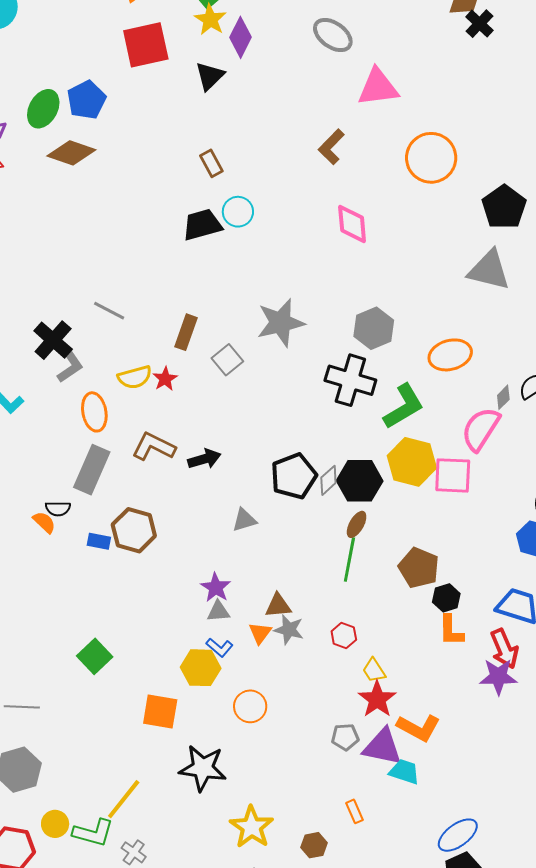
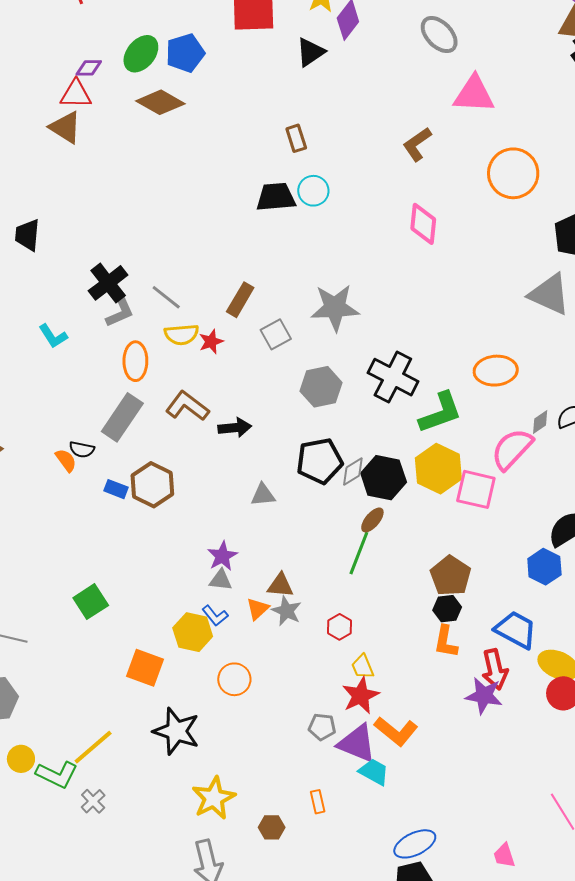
gray line: (109, 311) -> (166, 297), moved
gray hexagon: (374, 328) -> (321, 387), moved
brown pentagon: (419, 568) -> (451, 576), moved

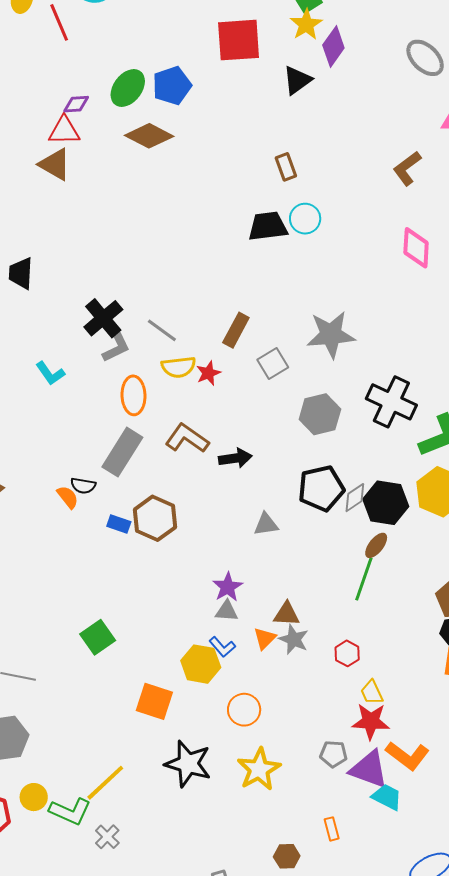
red star: (361, 696) -> (371, 721), turned 30
yellow star: (214, 798) -> (259, 769), moved

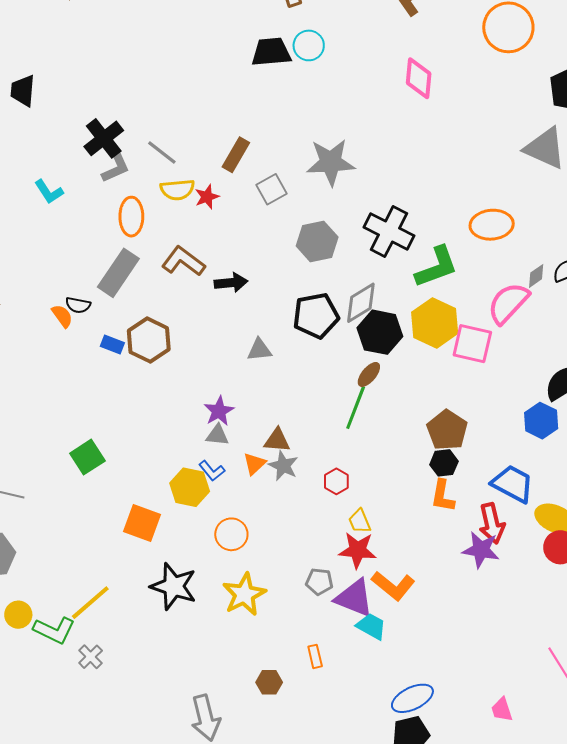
gray diamond: (355, 498) -> (361, 303), moved, size x1.4

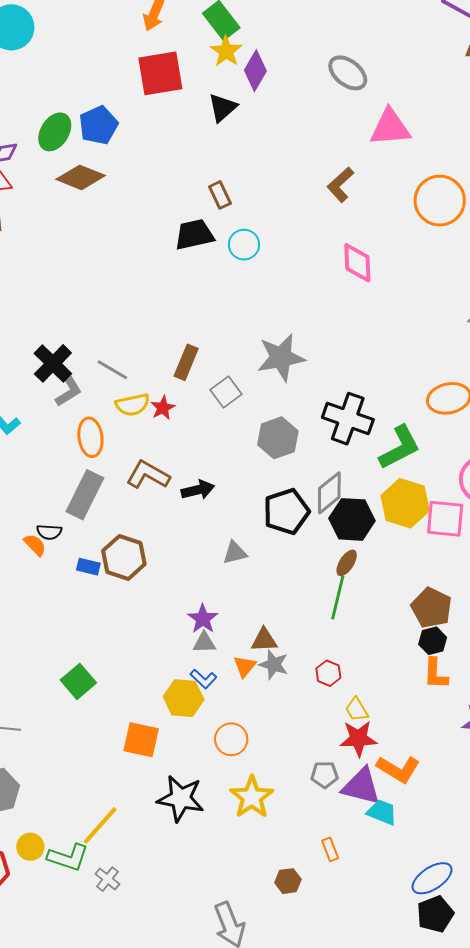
black trapezoid: (271, 52) -> (194, 235), moved

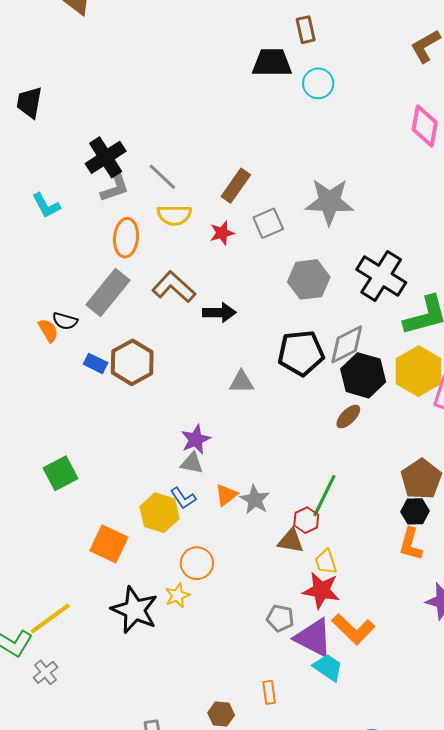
red star: (163, 408) -> (222, 233), moved
green line: (338, 597) -> (324, 496), moved
brown triangle: (264, 640) -> (291, 541), moved
yellow star: (252, 797) -> (177, 596), moved, size x0.6

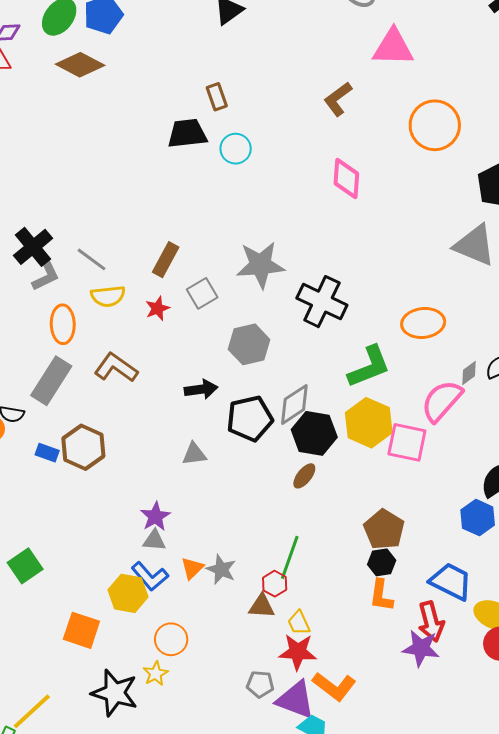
black cross: (381, 276) -> (322, 302), moved
black arrow: (219, 313) -> (201, 389), moved
blue L-shape: (183, 498) -> (150, 576), size x1.4

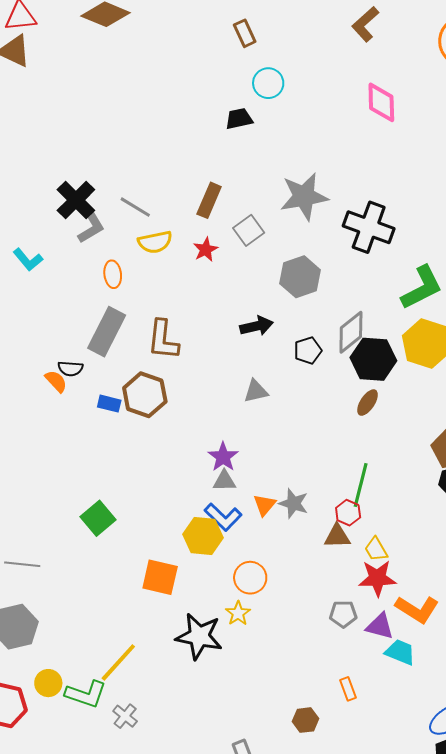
black trapezoid: (187, 133) -> (239, 119), moved, size x0.7
orange ellipse: (63, 324) -> (113, 274), size x0.7
brown L-shape: (116, 368) -> (163, 340), moved, turned -114
black pentagon: (250, 419) -> (308, 350), size x0.6
purple triangle: (296, 700) -> (380, 626), size x0.7

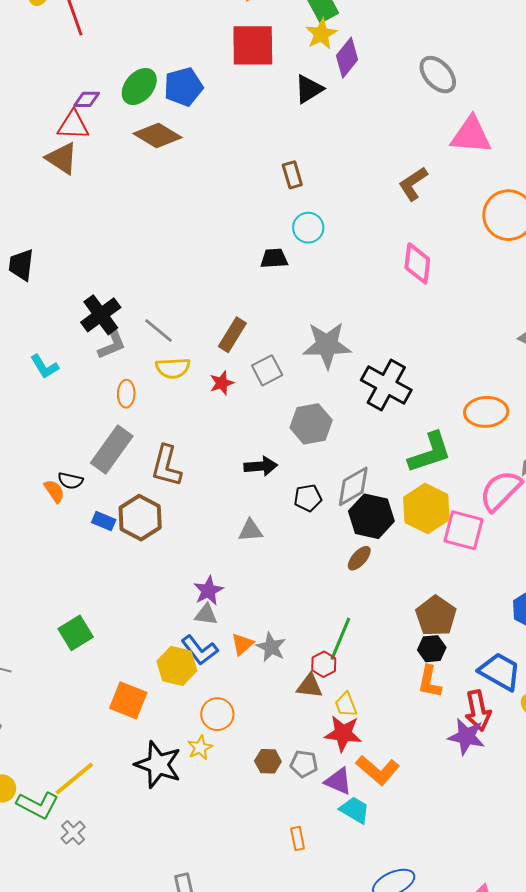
brown hexagon: (305, 720) -> (268, 761), moved

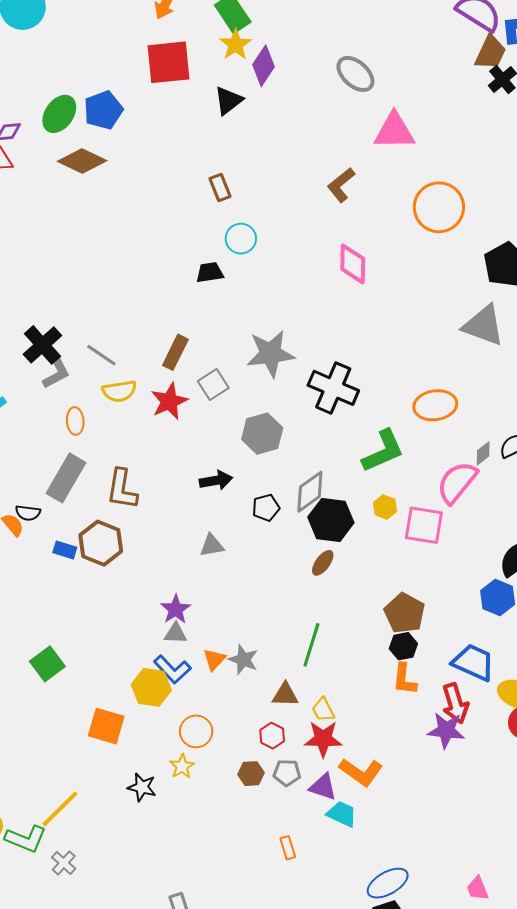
red star: (222, 383) -> (169, 401), size x1.5
yellow hexagon: (426, 509) -> (385, 507), size x0.5
red hexagon: (324, 664) -> (272, 736), moved
black star: (158, 765) -> (142, 787), size x0.6

